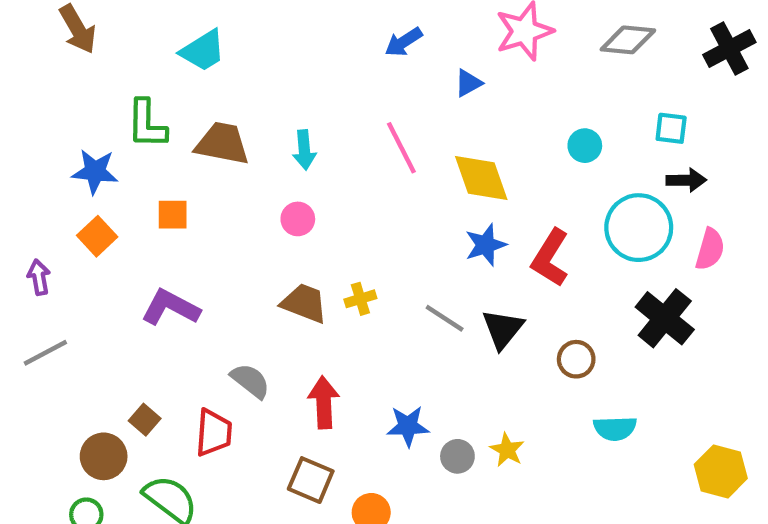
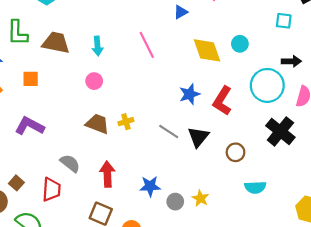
cyan square: (671, 128) -> (284, 21), moved
yellow diamond: (481, 178) -> (207, 50), moved

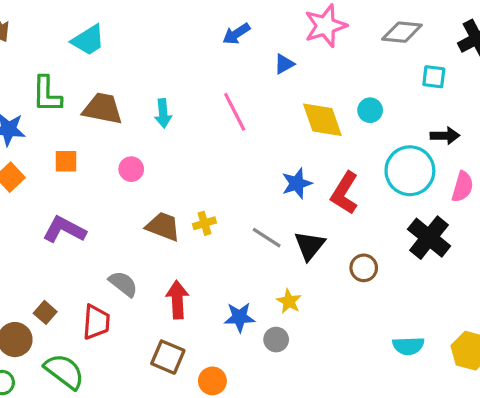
pink circle: (94, 81) -> (131, 169), moved
cyan semicircle: (255, 187) -> (408, 346), moved
yellow star: (200, 198) -> (289, 301), moved

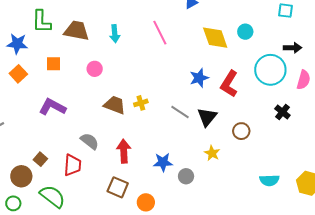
black cross: (429, 238) -> (282, 112), size x0.6
yellow star: (289, 301) -> (212, 153), moved

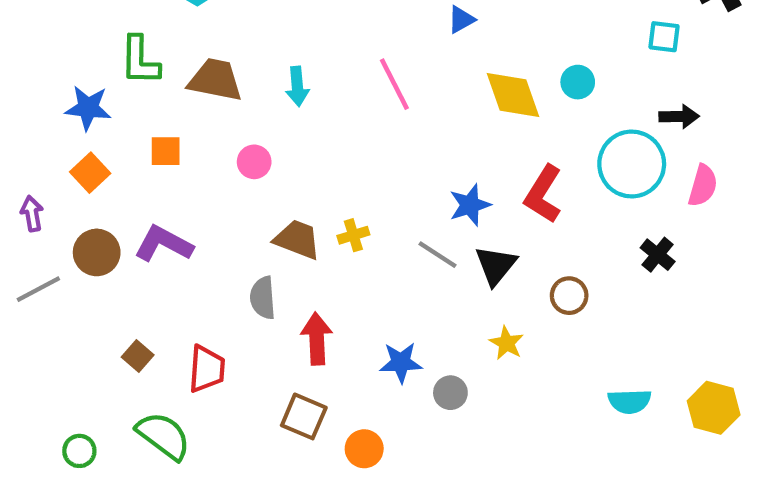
blue star: (199, 78) -> (470, 205), moved
gray semicircle: (90, 141) -> (263, 298), moved, turned -132
brown circle: (21, 176) -> (97, 252), moved

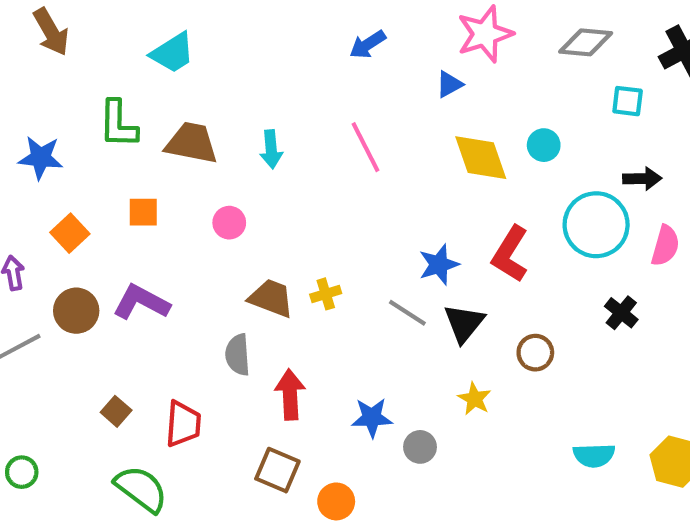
blue triangle: (461, 19) -> (449, 84), moved
blue star: (88, 108) -> (41, 158), moved
green circle: (79, 451) -> (22, 472), moved

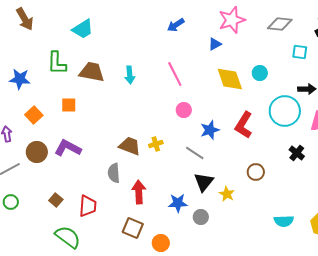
pink circle: (229, 223) -> (184, 110), moved
black triangle: (464, 323) -> (204, 182), moved
green circle: (22, 472) -> (11, 202), moved

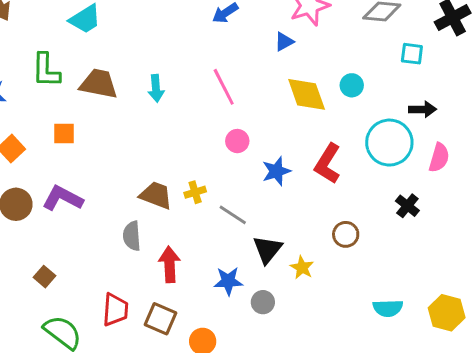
gray line: (195, 153) -> (233, 215), moved
red trapezoid: (88, 206) -> (115, 310), moved

